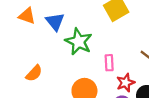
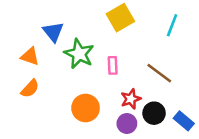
orange triangle: (27, 16) -> (30, 56), moved
pink rectangle: (109, 63) -> (113, 65), moved

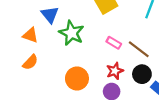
pink rectangle: (113, 65) -> (114, 43), moved, turned -56
black circle: (154, 113) -> (142, 74), moved

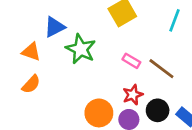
blue triangle: (50, 15) -> (55, 27), turned 42
black circle: (142, 74) -> (158, 110), moved
orange circle: (77, 78) -> (99, 113), moved

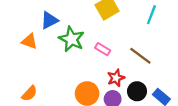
pink rectangle: (131, 61) -> (103, 49), moved
orange semicircle: (31, 84) -> (29, 93), moved

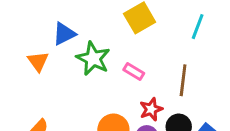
orange triangle: (29, 41) -> (38, 61), turned 35
brown line: (140, 56) -> (183, 80), turned 60

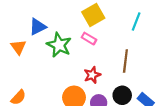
pink rectangle: (134, 72) -> (89, 39), moved
red star: (151, 109) -> (92, 75), moved

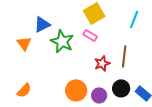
red star: (92, 75) -> (102, 63), moved

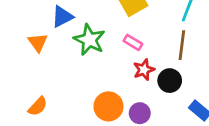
pink rectangle: (90, 35) -> (133, 42), moved
brown line: (124, 56) -> (182, 45), moved
black circle: (121, 88) -> (170, 81), moved

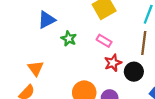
green star: (89, 40) -> (69, 39), size x0.6
orange triangle: (38, 42) -> (36, 68), moved

